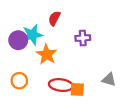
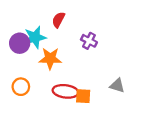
purple cross: (83, 38) -> (89, 41), turned 32
orange star: (47, 54) -> (50, 58), turned -30

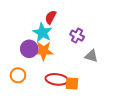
cyan star: (35, 37) -> (42, 32), moved, turned -30
purple circle: (20, 43) -> (29, 49), moved
gray triangle: (117, 86) -> (91, 56), moved

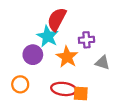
red semicircle: (51, 17) -> (57, 19), size x1.5
purple cross: (77, 36) -> (86, 40), turned -32
orange star: (43, 51) -> (67, 57), moved, turned 30

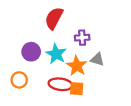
cyan star: (48, 36) -> (56, 54), moved
orange star: (67, 57) -> (77, 66), moved

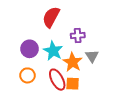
gray triangle: (97, 59) -> (92, 56), turned 40
orange circle: (19, 80) -> (27, 75), moved
red ellipse: (60, 84) -> (57, 80), turned 55

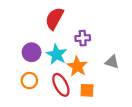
gray triangle: (92, 56) -> (112, 62), moved, turned -40
orange square: (73, 84) -> (87, 90), moved

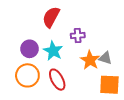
orange star: (77, 66) -> (90, 60), moved
orange circle: (29, 81) -> (27, 75), size x1.5
orange square: (87, 90) -> (109, 85), moved, size x1.5

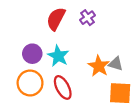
purple cross: (78, 35) -> (88, 18), moved, turned -32

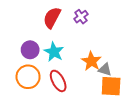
gray triangle: (116, 64) -> (105, 70), moved

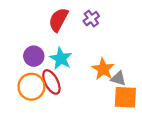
red ellipse: (58, 81) -> (51, 82), moved

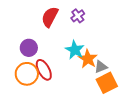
cyan star: (61, 58) -> (75, 50), moved
gray triangle: (118, 78) -> (101, 67), turned -40
orange square: (125, 97) -> (107, 83), turned -30

